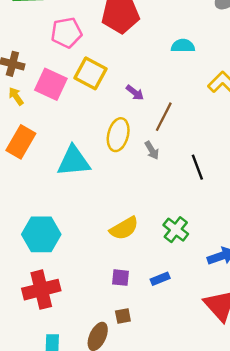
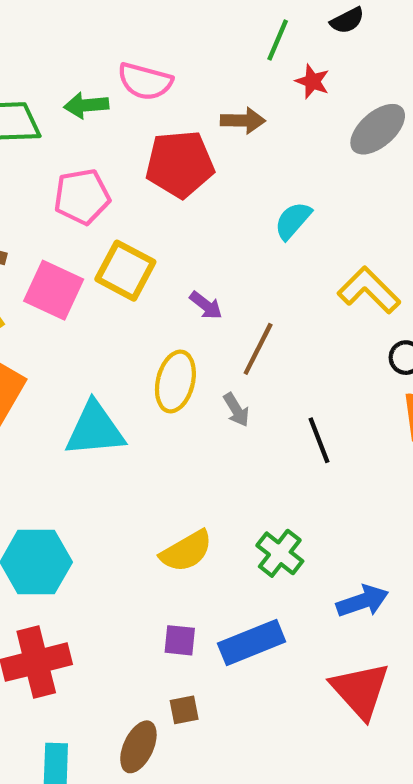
cyan semicircle: (183, 46) -> (293, 221), turned -50
blue rectangle: (160, 279) -> (252, 642), size x1.8

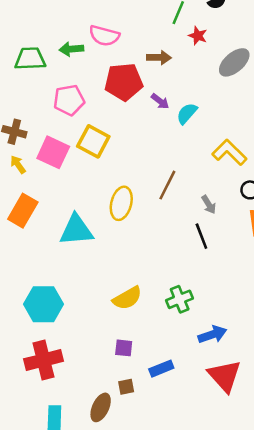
purple arrow: (206, 305) -> (160, 101), moved
gray arrow: (236, 410) -> (209, 205), moved
green cross: (280, 553) -> (180, 299), turned 30
blue arrow: (362, 601) -> (212, 335), moved
blue rectangle: (252, 642) -> (161, 369), moved, size x0.7

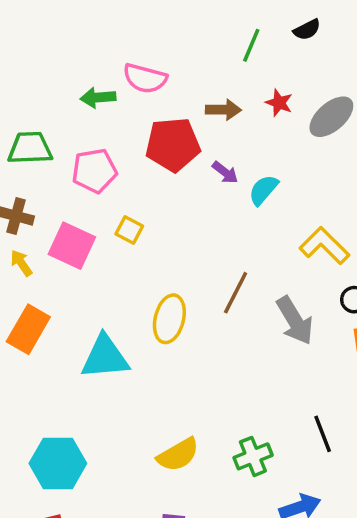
red star: (198, 36) -> (279, 103), moved
green trapezoid: (30, 59) -> (30, 148), moved
yellow square: (93, 141) -> (129, 230), size x0.6
gray arrow: (209, 205) -> (295, 321), size x1.8
black line: (201, 236) -> (323, 434), moved

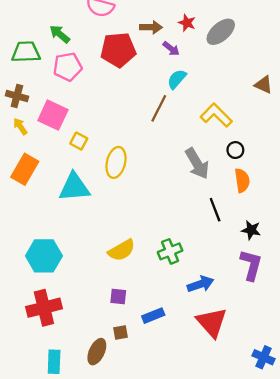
green arrow: (98, 98) -> (60, 34), moved, turned 45
purple arrow: (225, 172) -> (171, 49), moved
yellow square: (129, 230) -> (79, 141), moved
brown line: (236, 293) -> (159, 108), moved
black line: (323, 434) -> (215, 210), moved

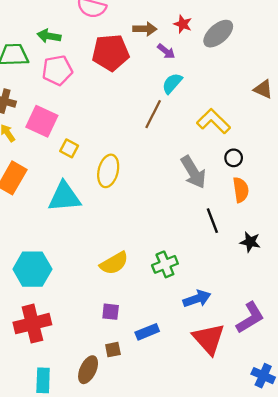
green arrow: (60, 34) -> (49, 36), turned -30
purple L-shape: (251, 265) -> (250, 318), moved, turned 44

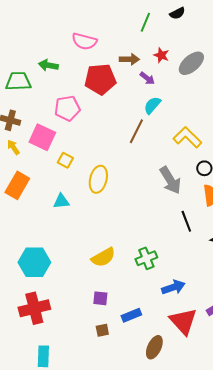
pink pentagon: (57, 70) -> (67, 108), moved
cyan triangle: (64, 197) -> (61, 201), size x0.6
brown ellipse: (88, 370) -> (154, 347), moved

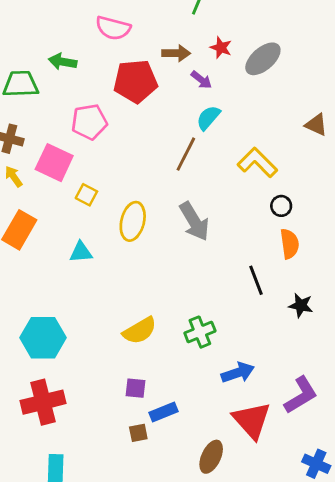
gray arrow: (170, 180) -> (194, 221), moved
blue rectangle: (131, 315) -> (163, 412), moved

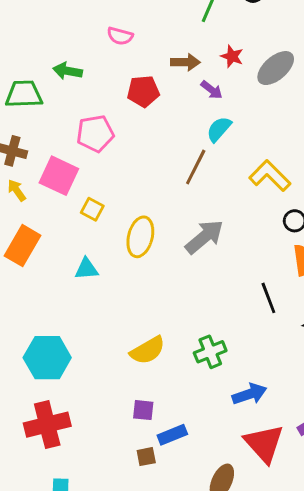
pink semicircle: (113, 28) -> (120, 36), size x0.7
red pentagon: (135, 81) -> (143, 91), size x0.7
gray arrow: (194, 221) -> (204, 237), turned -99

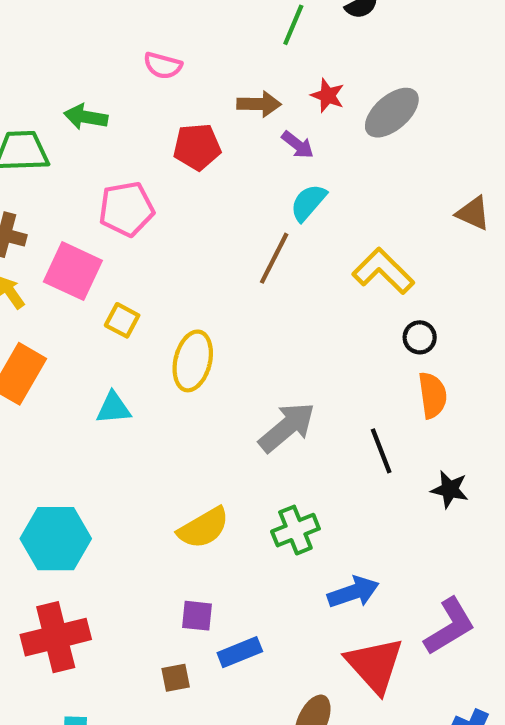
gray arrow: (204, 237) -> (287, 427), moved
brown square: (146, 457) -> (176, 678), moved

